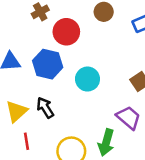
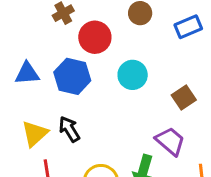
cyan circle: (87, 79) -> (133, 75), moved

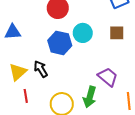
blue hexagon: (72, 76) -> (60, 43), moved
brown square: (184, 97) -> (117, 33), moved, turned 35

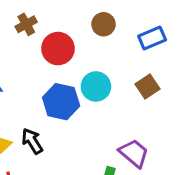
brown square: (117, 33) -> (148, 86), turned -35

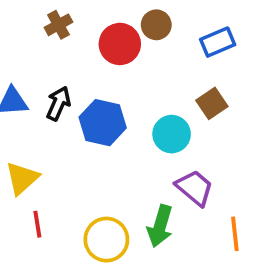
red circle: (58, 49) -> (120, 44), moved
cyan circle: (96, 86) -> (172, 134), moved
black arrow: (32, 141) -> (58, 103), moved, turned 56

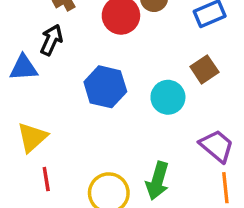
black arrow: (58, 103) -> (51, 40), moved
purple trapezoid: (195, 188) -> (217, 146), moved

